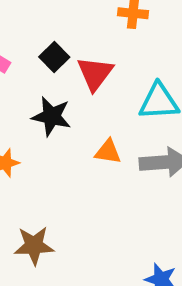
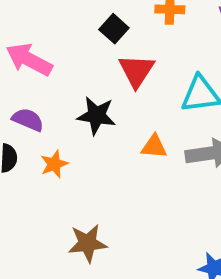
black square: (54, 57) -> (114, 29), moved

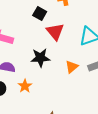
orange triangle: (154, 147) -> (72, 67), turned -32

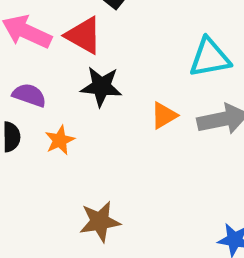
red triangle: (55, 32) -> (84, 35), moved, turned -30

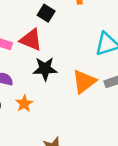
orange triangle: (164, 116) -> (84, 82), size x1.5

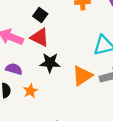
black square: (46, 13) -> (40, 15), moved

